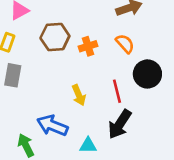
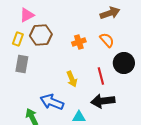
brown hexagon: (55, 37) -> (41, 35), moved
black arrow: (120, 124) -> (103, 101), turned 50

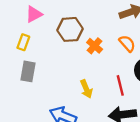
brown hexagon: (41, 35) -> (70, 29), moved
orange cross: (79, 42) -> (95, 46), turned -32

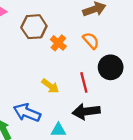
yellow arrow: (86, 89) -> (50, 86), turned -30

